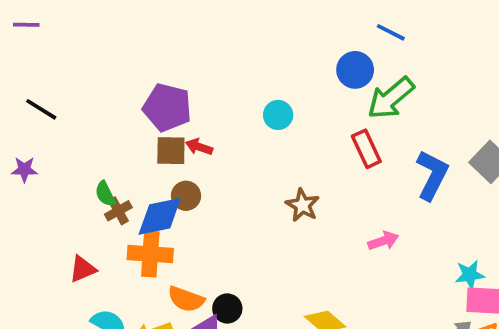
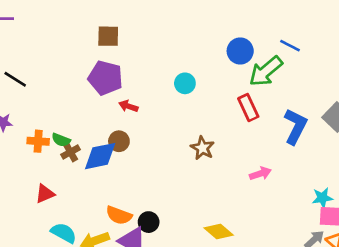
blue line: (391, 32) -> (290, 46), moved
brown square: (171, 151) -> (108, 36), moved
green semicircle: (105, 194) -> (61, 140), turned -42
orange cross: (150, 254) -> (38, 141), moved, size x0.7

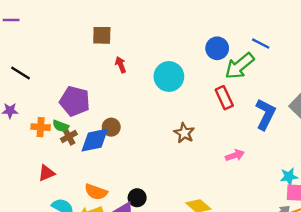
purple pentagon: (105, 78) -> (75, 101), moved
cyan circle: (185, 83) -> (169, 77), size x1.6
red arrow: (128, 106) -> (121, 65), moved, turned 49
orange semicircle: (119, 215) -> (96, 192), moved

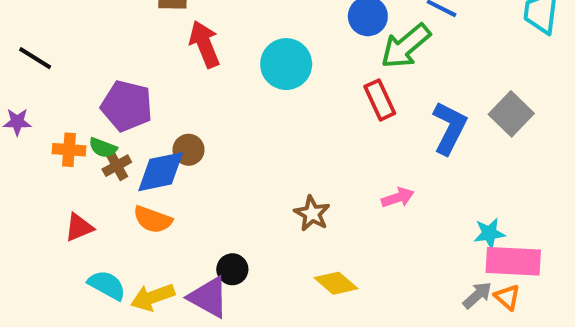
red arrow: (121, 65) -> (204, 44), size x1.6
brown star: (184, 133) -> (312, 213), moved
orange semicircle: (96, 192) -> (153, 219), moved

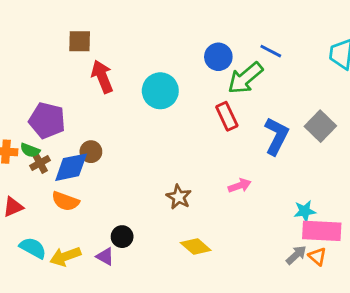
purple triangle: (208, 297) -> (105, 256), size x0.6

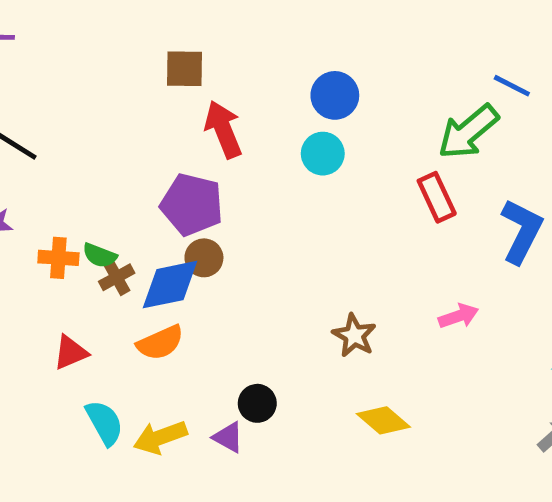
blue circle: (218, 57) -> (335, 95), moved
cyan circle: (160, 91) -> (323, 154), size x0.7
purple pentagon: (47, 120) -> (192, 205), moved
orange semicircle: (65, 201) -> (160, 343), turned -44
cyan semicircle: (33, 248) -> (104, 423), turned 32

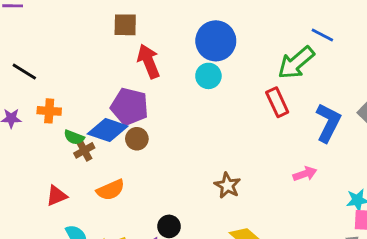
blue circle: (335, 95) -> (216, 41), size x1.4
orange cross: (58, 258) -> (49, 111), moved
blue diamond: (170, 285) -> (108, 130), moved, turned 30
pink arrow: (459, 316) -> (305, 174), moved

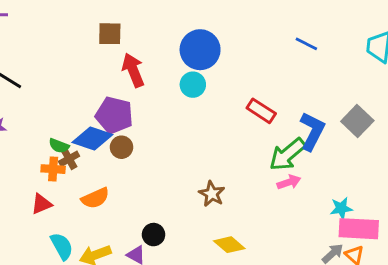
green arrow: (296, 63) -> (287, 154), moved
red rectangle: (277, 102) -> (261, 111), turned -32
orange cross: (49, 111) -> (53, 169), moved

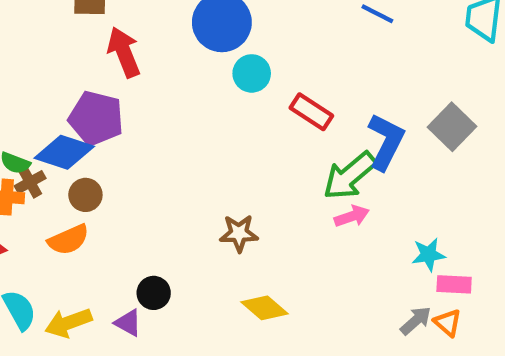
cyan circle: (193, 85) -> (252, 73), moved
brown circle: (121, 147) -> (85, 195), moved
brown star: (212, 194) -> (239, 233), turned -30
pink rectangle: (359, 229) -> (454, 284), size x0.6

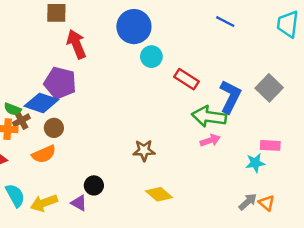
green arrow: (350, 176) -> (209, 117), turned 48
pink rectangle: (454, 284) -> (270, 145), moved

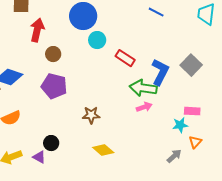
red arrow: (76, 44) -> (37, 30), turned 35
purple pentagon: (60, 83) -> (54, 86), moved
brown circle: (54, 128) -> (53, 54), moved
orange triangle: (267, 203) -> (195, 142), moved, turned 32

